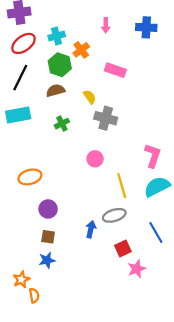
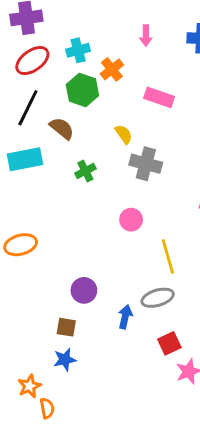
brown semicircle: (56, 90) -> (62, 128), moved, turned 54
orange ellipse: (30, 177) -> (21, 245), moved
purple circle: (48, 209) -> (84, 290), moved

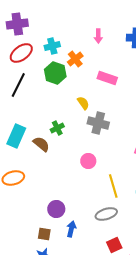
brown semicircle: (62, 128) -> (41, 144), moved
cyan rectangle: (25, 159) -> (16, 136), moved, turned -55
blue arrow: (125, 317) -> (71, 229), moved

